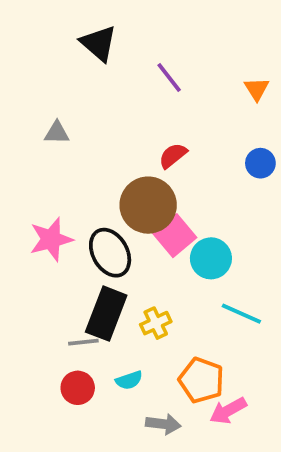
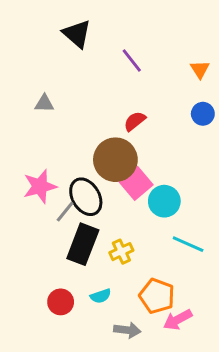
blue circle: (260, 163) -> (203, 114), moved
gray line: (83, 342) -> (65, 212), moved, turned -45

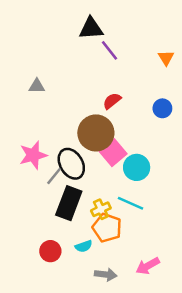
black triangle: (77, 34) -> (91, 28), moved, turned -45
blue circle: (203, 114) -> (162, 108), moved
cyan line: (188, 244) -> (130, 203), moved
orange pentagon: (157, 296) -> (107, 228), moved

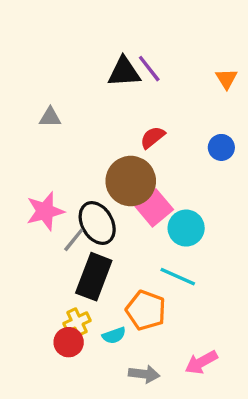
black triangle: (91, 28) -> (124, 72), moved
yellow cross: (101, 209) -> (77, 322), moved

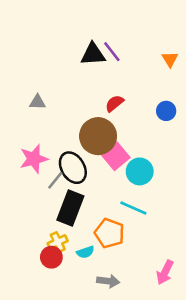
gray triangle: (50, 117) -> (38, 102), moved
pink arrow: (201, 362) -> (165, 272), moved, turned -35

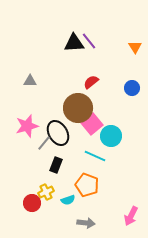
black rectangle: (70, 208) -> (56, 165), size x0.6
cyan line: (133, 208) -> (95, 156), moved
red circle: (51, 257) -> (32, 203), moved

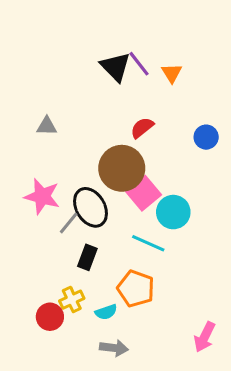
black triangle: (74, 43) -> (116, 67), turned 50
orange triangle: (135, 47) -> (172, 73), moved
pink star: (27, 126) -> (42, 196), turned 30
gray arrow: (86, 223) -> (114, 348), moved

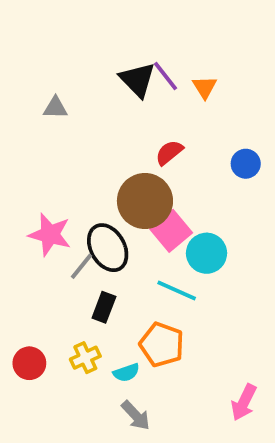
gray triangle: (47, 126) -> (55, 108), moved
red circle: (50, 317) -> (29, 363), moved
gray arrow: (114, 348) -> (136, 415), turned 40

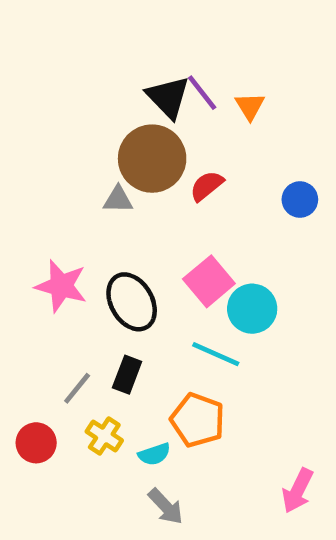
gray triangle: (55, 108) -> (118, 200), moved
brown circle: (145, 201) -> (152, 159), moved
gray line: (82, 266) -> (77, 388), moved
yellow cross: (85, 358) -> (104, 436), turned -32

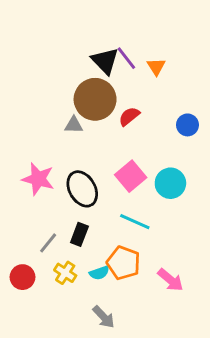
cyan circle: (252, 309) -> (170, 183), moved
cyan semicircle: (154, 454) -> (99, 273), moved
pink arrow: (298, 491) -> (170, 280), moved, turned -76

